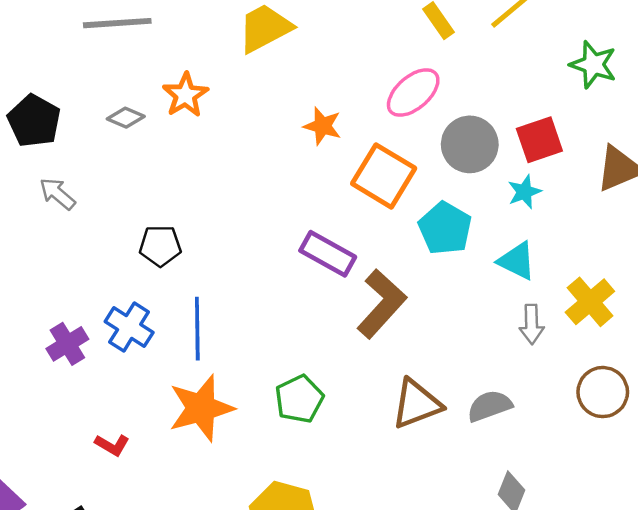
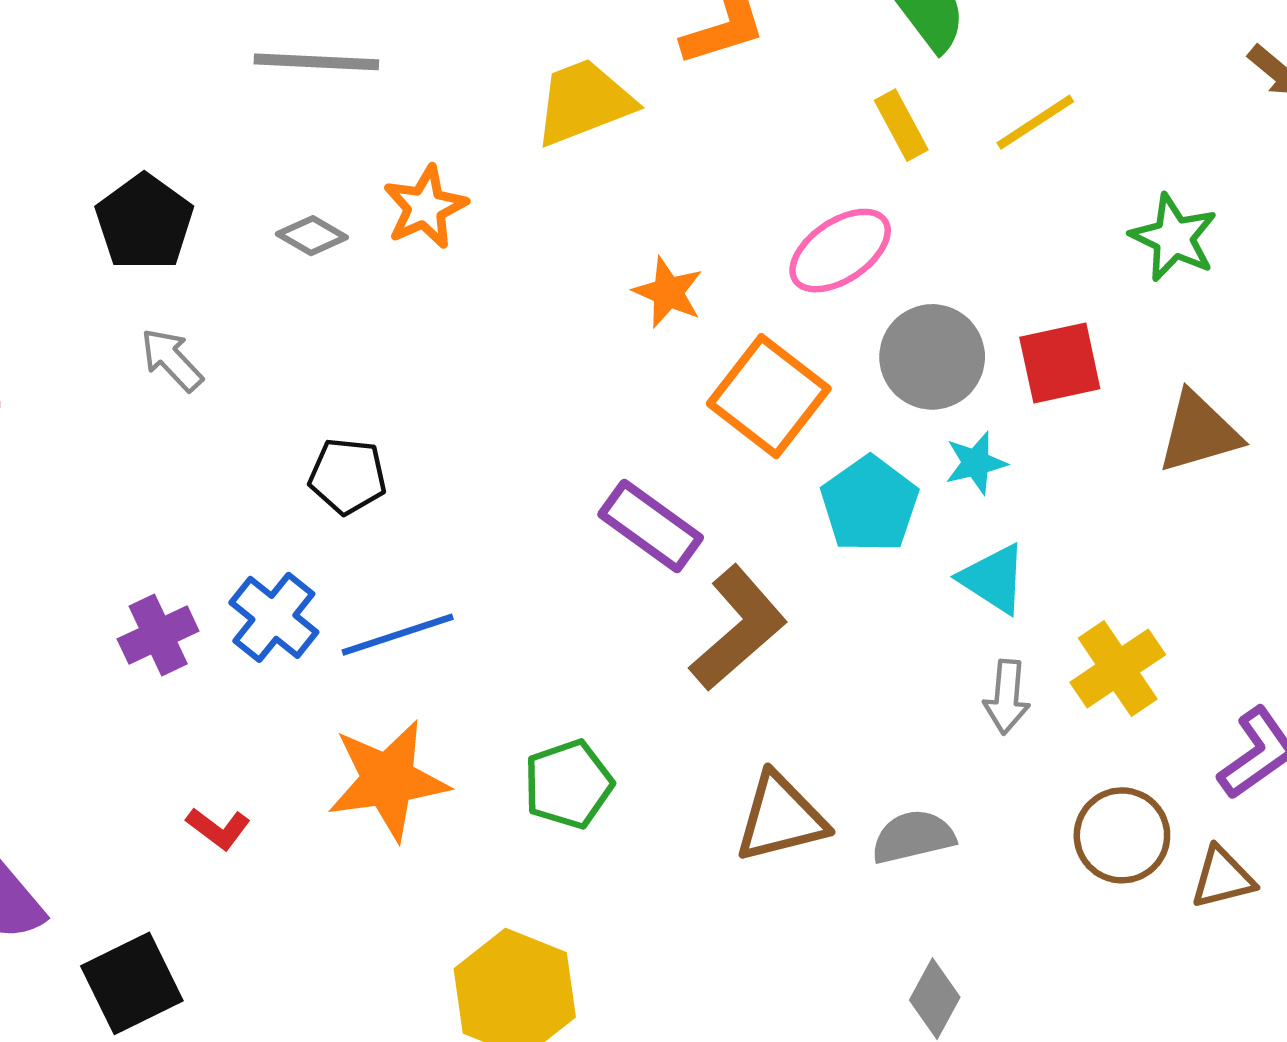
cyan star: (524, 192) -> (976, 463), moved
blue line: (197, 329) -> (398, 635), turned 66

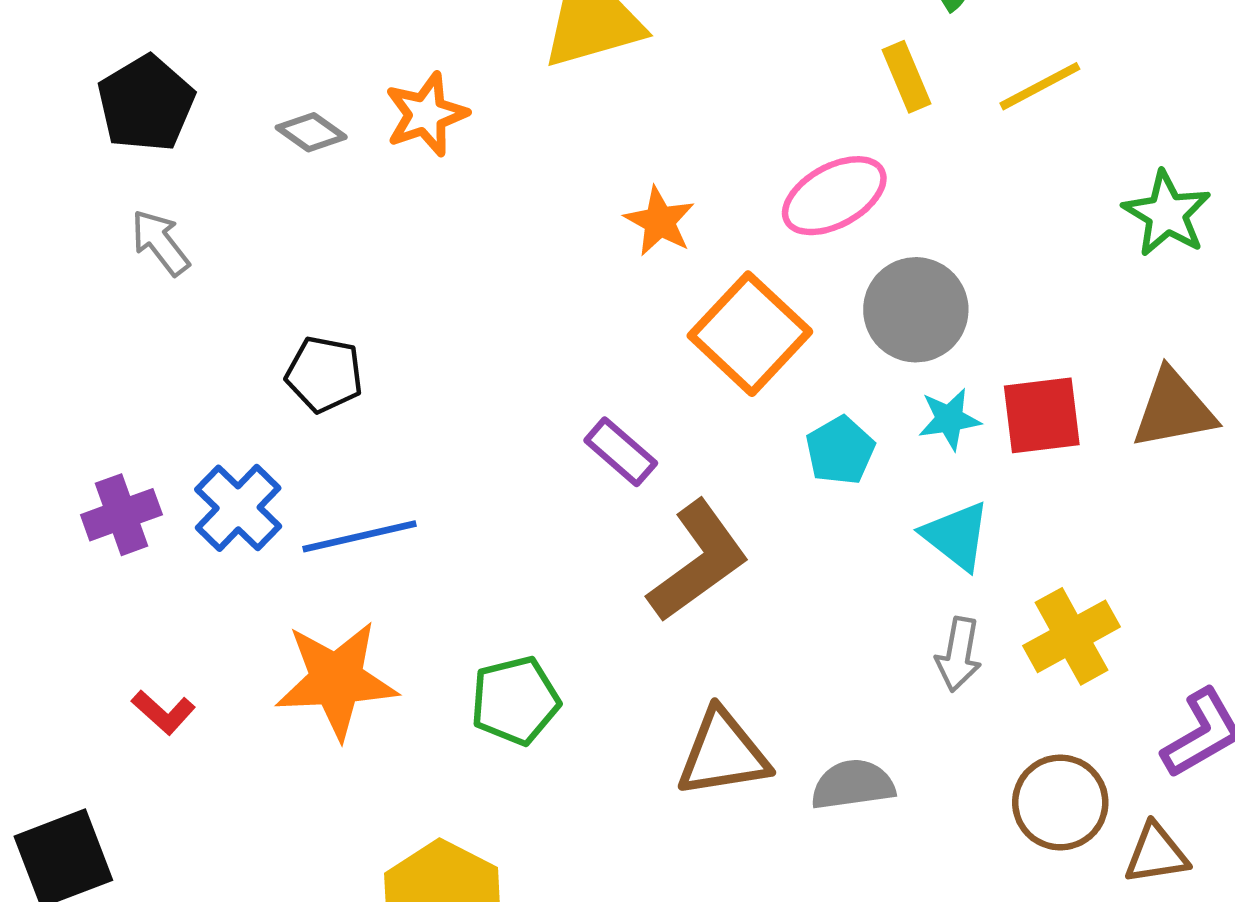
red square: (1060, 363) -> (1042, 415), moved
cyan pentagon: (870, 504) -> (840, 450), size x0.7
purple rectangle: (651, 526) -> (621, 452), size x0.7

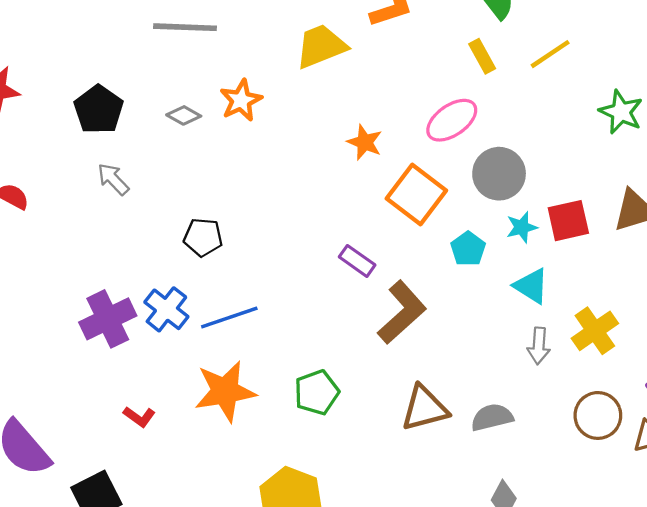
purple cross: (121, 515) -> (108, 319), size x1.4

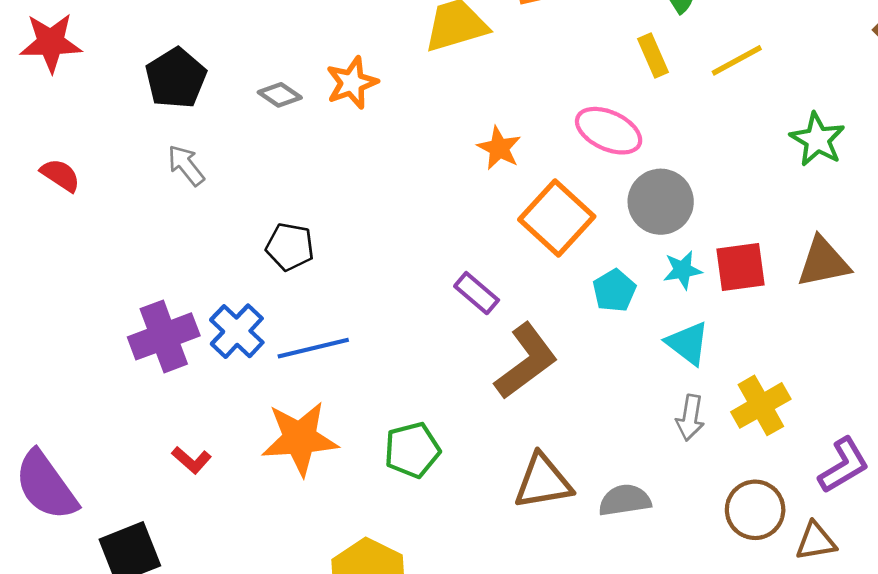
pink ellipse: (452, 120) -> (609, 131), turned 54

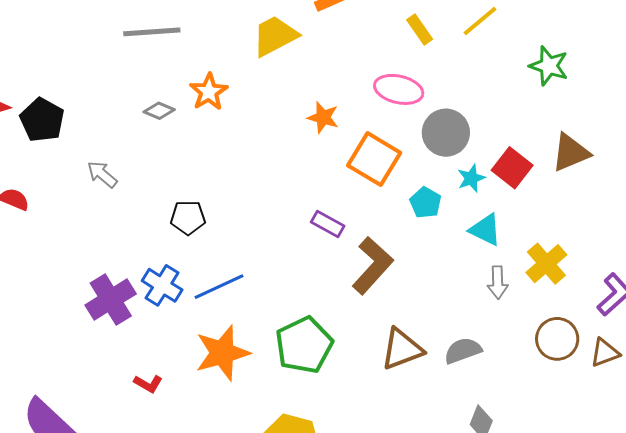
black pentagon: (176, 78) -> (42, 120), moved
red square: (740, 267) -> (512, 168), turned -33
green pentagon: (412, 450) -> (304, 345), size x1.4

